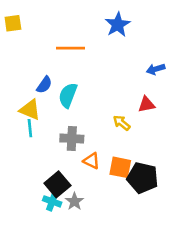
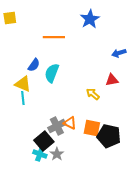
gray cross: (72, 139) -> (57, 126), moved, turned -30

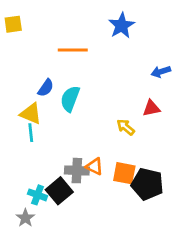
gray cross: (57, 126) -> (77, 171), turned 30
cyan cross: (40, 154) -> (38, 195), moved
gray star: (57, 154) -> (25, 218), moved

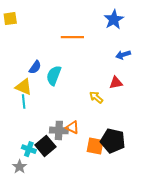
blue star: (122, 26) -> (114, 20), moved
orange line: (73, 50) -> (72, 37), moved
orange square: (124, 173) -> (95, 146), moved

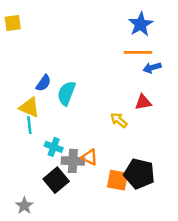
orange line: (72, 37) -> (138, 52), moved
cyan cross: (29, 149) -> (54, 147), moved

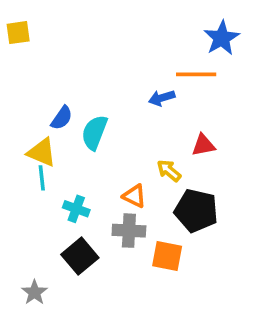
blue star: (141, 24) -> (222, 38), moved
blue arrow: (152, 68) -> (162, 98), moved
orange triangle: (89, 157) -> (134, 196), moved
gray cross: (73, 161) -> (129, 231), moved
black pentagon: (139, 174) -> (196, 211), moved

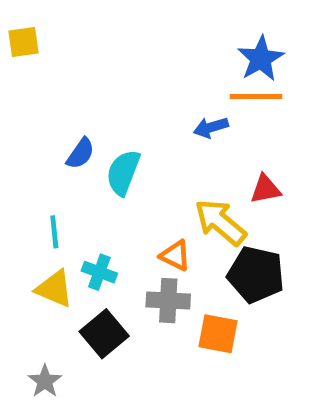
blue star: (222, 38) -> (261, 59), moved
yellow triangle: (42, 152) -> (54, 289), moved
yellow arrow: (169, 171) -> (220, 222), size x1.6

